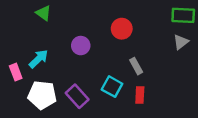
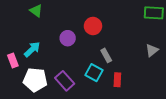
red circle: (122, 29) -> (93, 26), moved
gray triangle: (181, 42) -> (152, 50), moved
gray rectangle: (136, 66) -> (106, 55), moved

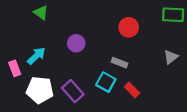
red circle: (93, 26) -> (129, 27), moved
gray rectangle: (106, 55) -> (120, 63), turned -40
red rectangle: (117, 80) -> (132, 90), turned -48

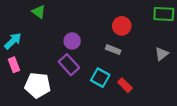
cyan arrow: (36, 56) -> (13, 41), moved
gray rectangle: (120, 63) -> (113, 50), moved
purple rectangle: (73, 91) -> (69, 65), moved

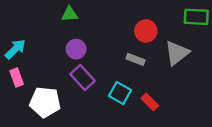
green triangle: (39, 12) -> (70, 14), moved, turned -40
purple circle: (72, 41) -> (76, 49), moved
gray triangle: (162, 54) -> (177, 53), moved, size x1.5

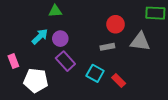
cyan arrow: (15, 49) -> (40, 37), moved
gray triangle: (177, 53) -> (140, 42), turned 45
gray rectangle: (136, 59) -> (107, 47), turned -32

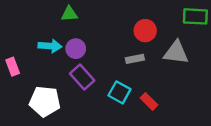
cyan arrow: (40, 37) -> (50, 46), turned 48
pink rectangle: (13, 61) -> (13, 67), moved

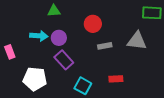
red circle: (145, 31) -> (93, 24), moved
cyan square: (119, 92) -> (83, 86), moved
red rectangle: (149, 101) -> (116, 79), turned -48

